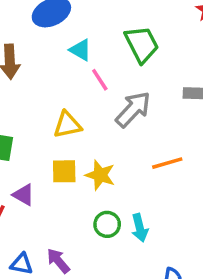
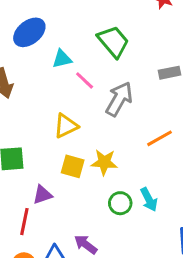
cyan triangle: (80, 50) -> (62, 59), turned -30
yellow square: (64, 171) -> (73, 166), turned 30
purple triangle: (24, 195) -> (42, 195), turned -35

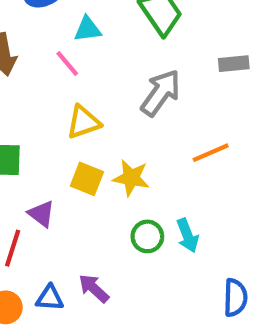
pink line: (85, 80) -> (67, 63), moved
purple triangle: (42, 195) -> (41, 214), turned 50

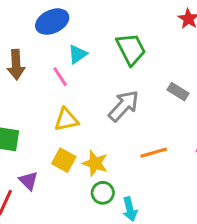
cyan triangle: (87, 29) -> (78, 54), turned -35
gray rectangle: (234, 64) -> (178, 92), turned 30
green circle: (147, 236) -> (103, 193), moved

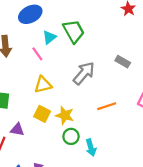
green trapezoid: (131, 49) -> (74, 31), moved
purple triangle: (28, 181) -> (17, 130), turned -32

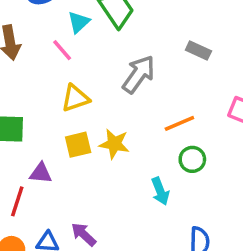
yellow square: (42, 114) -> (78, 145), turned -35
green circle: (71, 136) -> (192, 159), moved

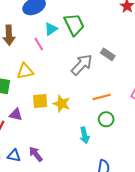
gray rectangle: (198, 50) -> (108, 54), moved
yellow triangle: (75, 98) -> (25, 71), moved

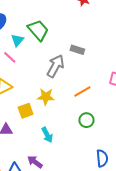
yellow star: (62, 104) -> (46, 97), moved
green circle: (106, 119) -> (86, 120), moved
cyan arrow: (85, 135) -> (47, 135), moved

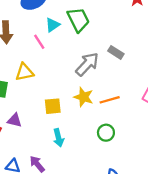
yellow star: (46, 97) -> (84, 97), moved
yellow square: (26, 111) -> (53, 106), moved

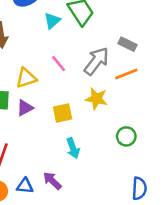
pink line: (39, 42) -> (59, 64), moved
orange line: (110, 100) -> (126, 74), moved
purple triangle: (15, 120) -> (25, 108), moved, turned -35

